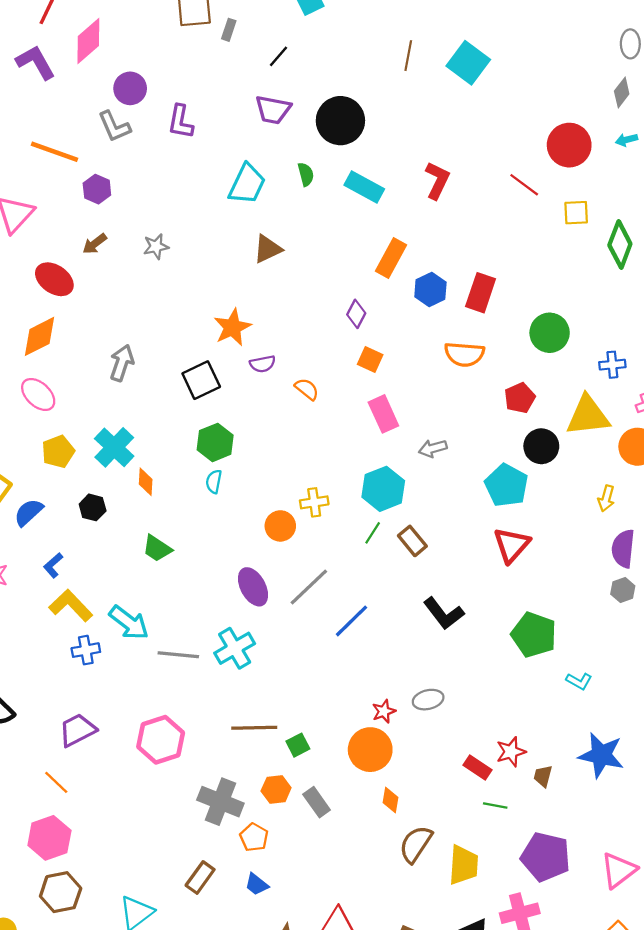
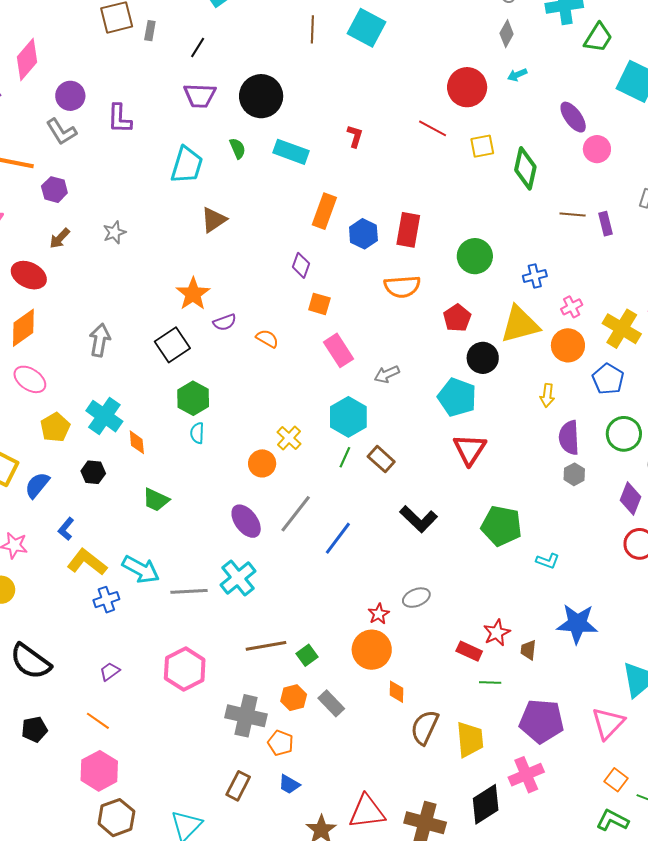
red L-shape: (437, 180) -> (355, 136), size x0.7
yellow cross: (314, 502) -> (289, 438), turned -30
purple trapezoid: (77, 730) -> (110, 672), size x0.6

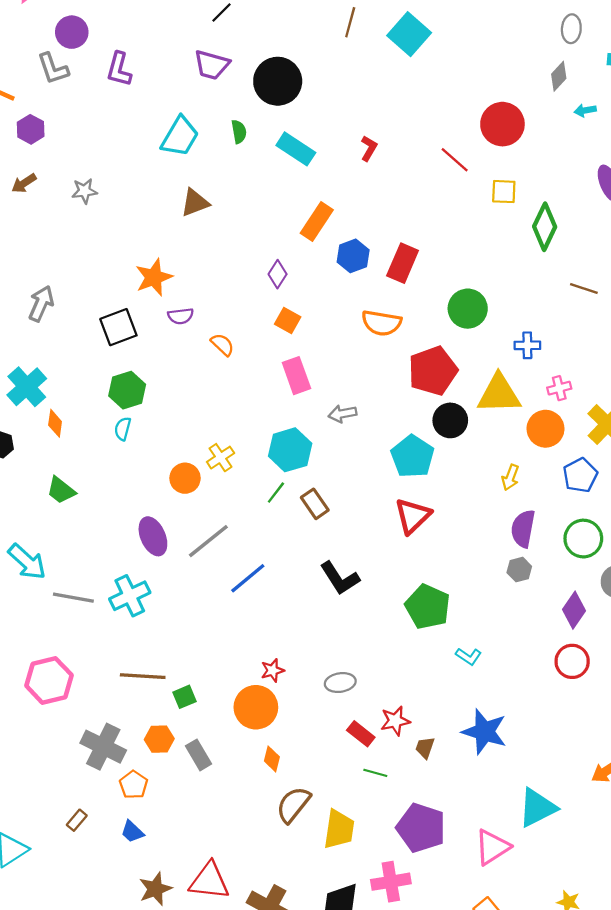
cyan arrow: (517, 75) -> (585, 110), moved
red pentagon: (457, 318) -> (433, 371), size x1.6
gray ellipse: (416, 598) -> (340, 683), moved
brown rectangle: (238, 786) -> (77, 820), size x0.7

